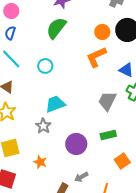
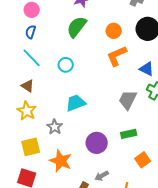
orange circle: (102, 32) -> (114, 31), moved
gray star: (43, 126) -> (55, 127), moved
orange star: (40, 162) -> (61, 161), size x1.6

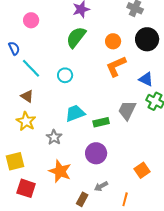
blue semicircle: (31, 32) -> (14, 48), moved, turned 136
green rectangle: (129, 134) -> (101, 122), moved
yellow square: (31, 147) -> (15, 161), moved

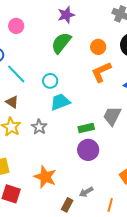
cyan trapezoid: (75, 113) -> (60, 102), moved
gray star: (54, 137) -> (39, 127), moved
purple circle: (96, 153) -> (88, 150), moved

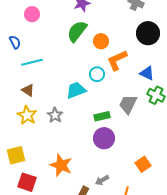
orange circle: (98, 47) -> (101, 41), moved
cyan line: (16, 74) -> (32, 62), turned -60
cyan circle: (50, 81) -> (97, 74), moved

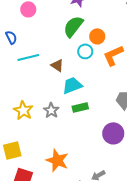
cyan circle: (97, 74) -> (85, 51), moved
brown triangle: (28, 90) -> (57, 65), moved
green rectangle: (102, 116) -> (80, 107), moved
purple circle: (104, 138) -> (113, 133), moved

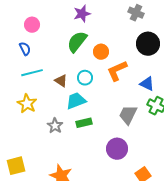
blue semicircle: (11, 37) -> (25, 49), moved
cyan circle: (85, 51) -> (85, 78), moved
yellow star: (23, 110) -> (27, 104), moved

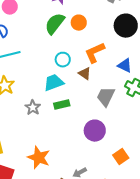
orange circle: (101, 52) -> (79, 23), moved
brown triangle: (61, 81) -> (85, 74), moved

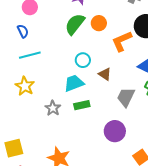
orange L-shape: (95, 53) -> (122, 41), moved

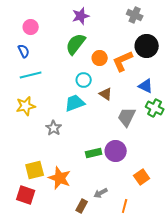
orange circle: (99, 23) -> (100, 58), moved
yellow star: (25, 86) -> (26, 106), turned 30
green rectangle: (82, 105) -> (94, 153), moved
yellow square: (14, 148) -> (35, 170), moved

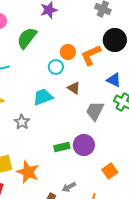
green semicircle: (76, 44) -> (27, 38), moved
cyan circle: (84, 80) -> (56, 67), moved

